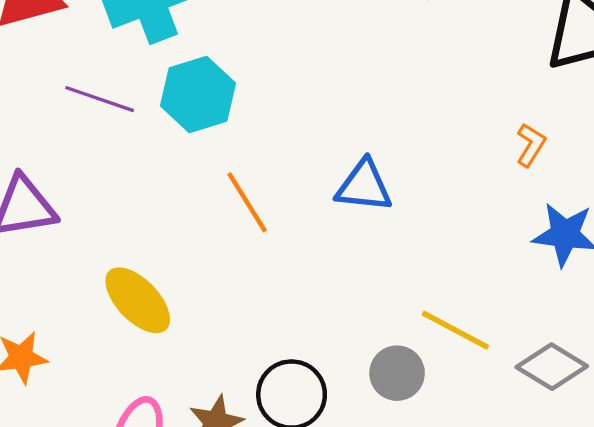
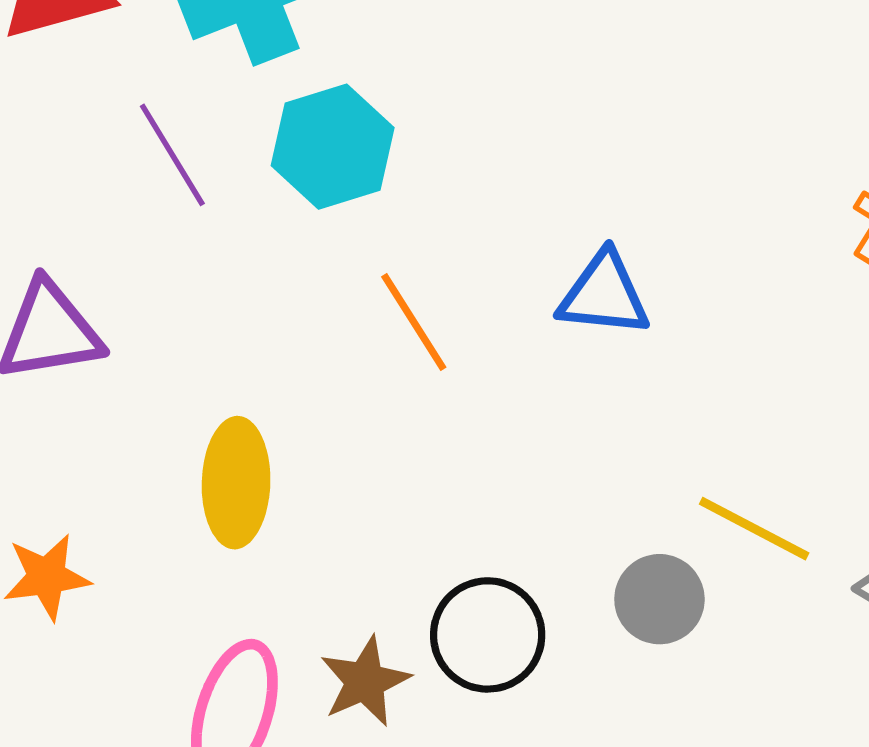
purple line: (100, 99) -> (172, 155), turned 40
yellow ellipse: (138, 300) -> (236, 483), turned 46

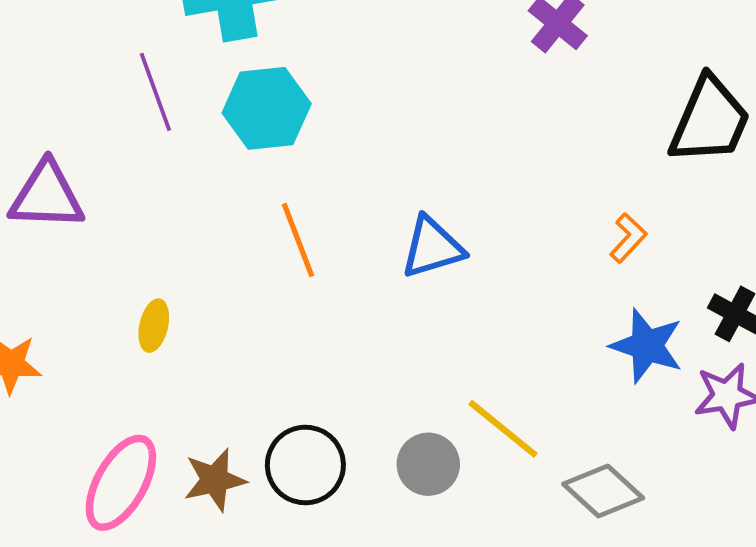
blue triangle: (604, 295) -> (432, 247), turned -34
yellow ellipse: (236, 483) -> (154, 326), size x0.6

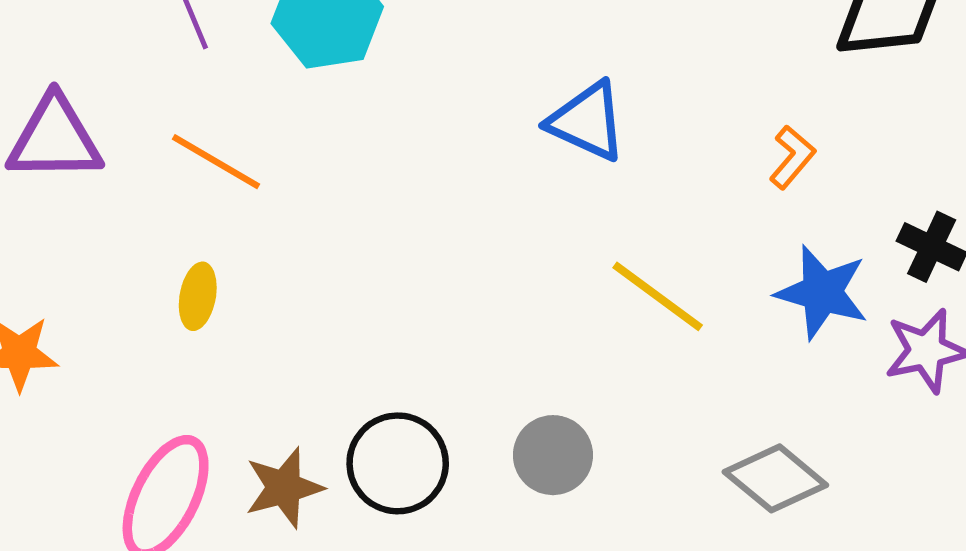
orange line: (298, 240) -> (216, 162), moved, turned -36
blue triangle: (432, 247) -> (587, 121), moved, turned 44
yellow line: (503, 429) -> (658, 296), moved

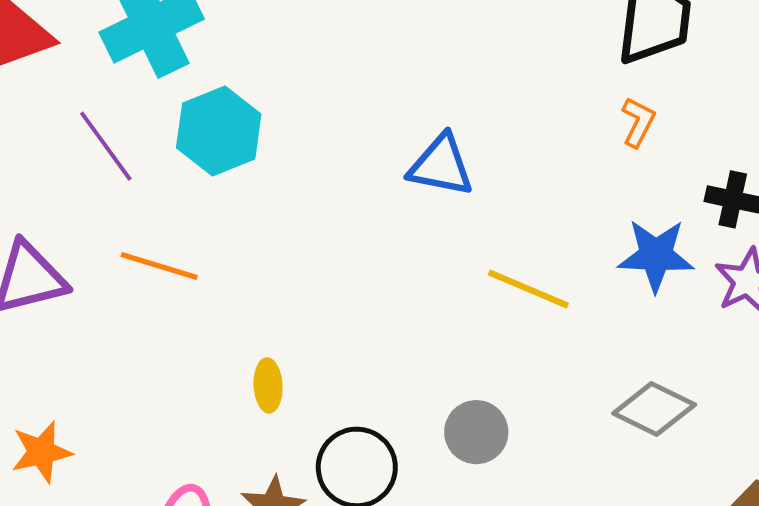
orange L-shape: (792, 157) -> (638, 122), moved
yellow ellipse: (198, 296) -> (268, 385), moved

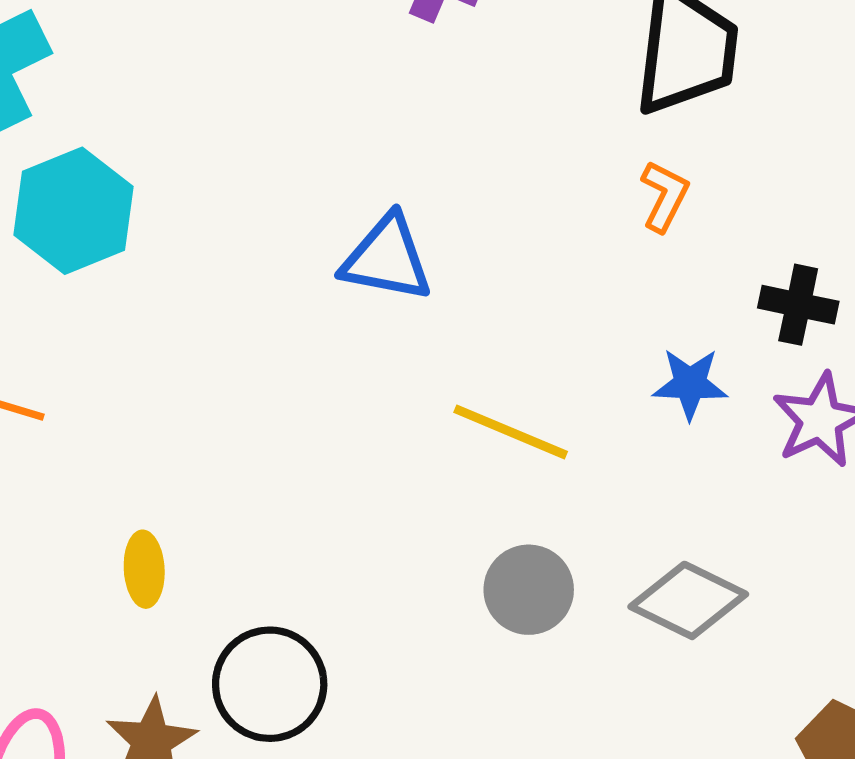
blue star: (656, 255) -> (690, 384), size x0.7
gray circle: (476, 432) -> (529, 590), moved

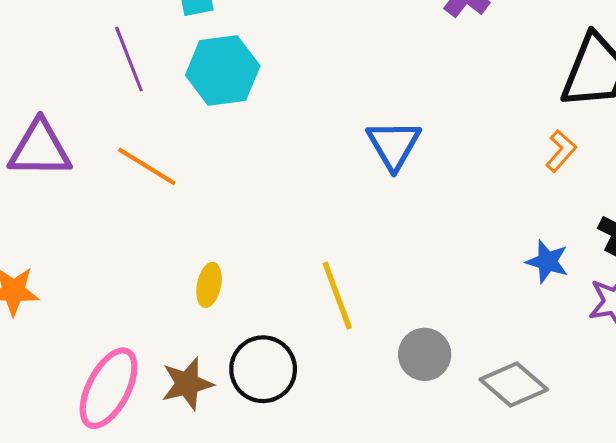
blue triangle: (387, 258) -> (394, 145), turned 34
yellow line: (511, 432) -> (337, 296), moved, turned 32

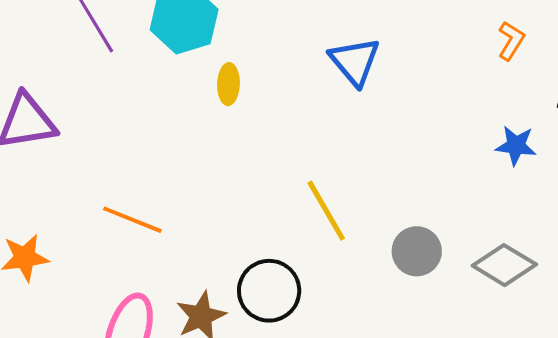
orange line: (147, 166) -> (132, 220), moved
yellow ellipse: (209, 285) -> (228, 84), moved

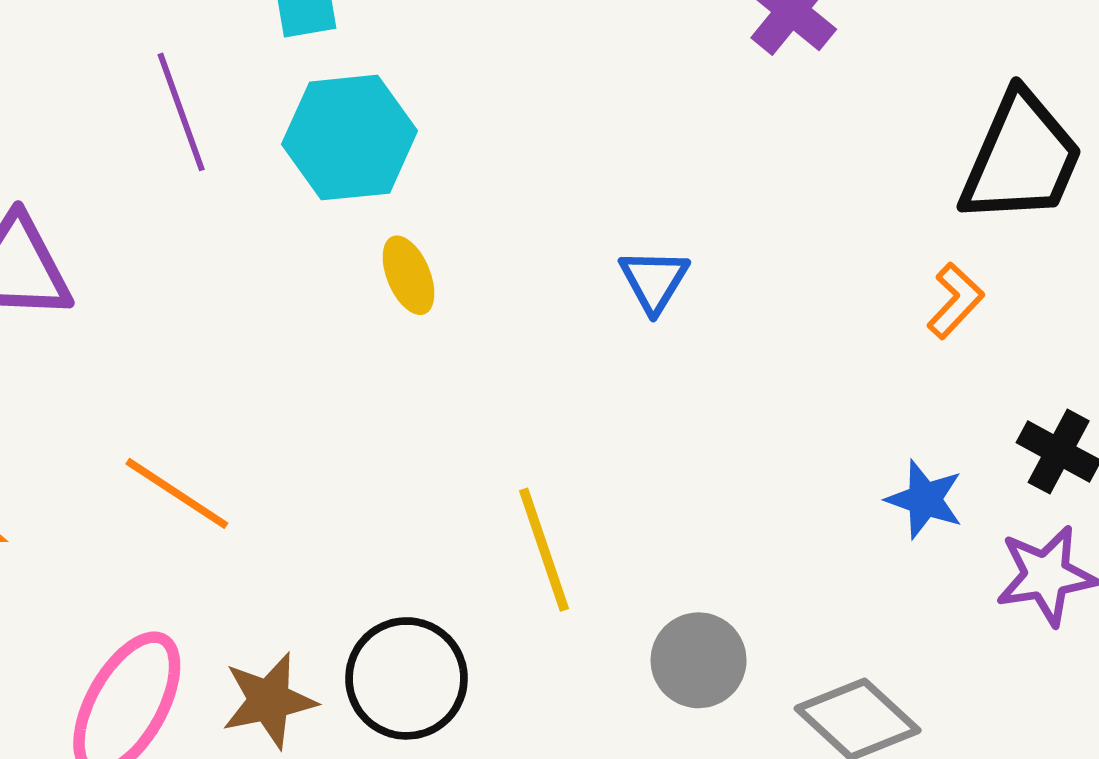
blue triangle: (355, 61) -> (654, 281), size x0.7
yellow ellipse: (228, 84) -> (409, 275), turned -36

